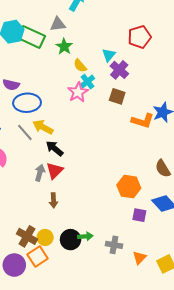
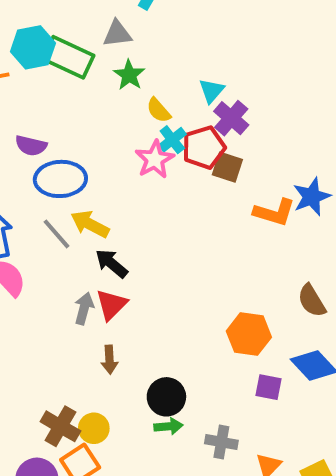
red pentagon: (139, 37) -> (204, 148), moved
black circle: (71, 240) -> (166, 397), moved

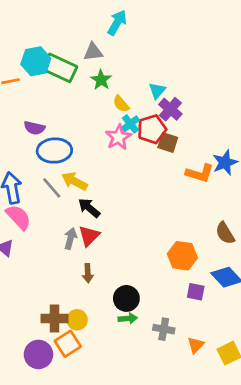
brown cross: (60, 426) -> (54, 318), turned -30

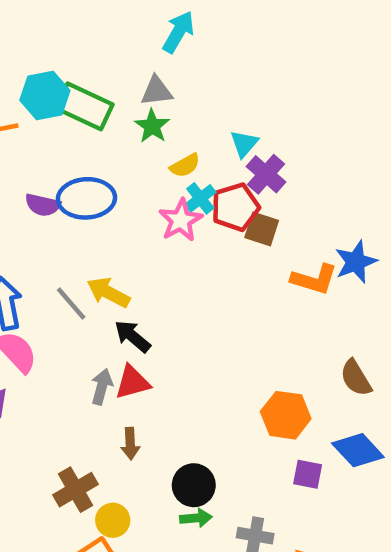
gray triangle: (93, 52) -> (157, 91), moved
yellow semicircle: (121, 104) -> (185, 166), turned -78
blue ellipse: (54, 151) -> (86, 198), moved
red triangle: (89, 236) -> (132, 382), turned 30
brown cross: (54, 318) -> (75, 490), moved, turned -30

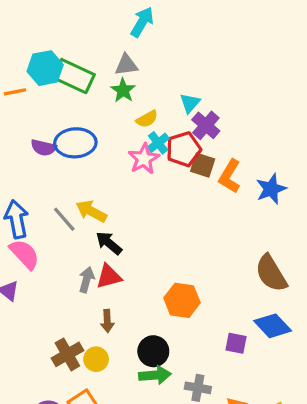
orange L-shape: (314, 279) -> (230, 176), moved, turned 104
brown semicircle: (356, 378) -> (271, 273), size x1.4
orange hexagon: (286, 415) -> (182, 300), moved
green arrow: (196, 518) -> (155, 375), size x1.4
yellow circle: (113, 520) -> (96, 359), moved

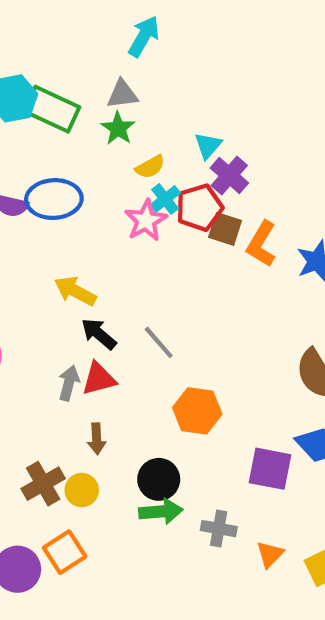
gray line: (64, 219) -> (159, 342), moved
purple square: (236, 343) -> (270, 469), size x1.5

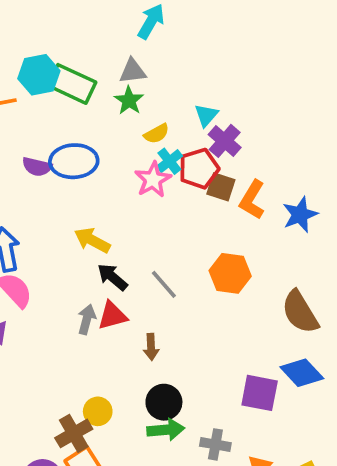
orange hexagon: (197, 411) -> (230, 273), moved
brown arrow: (97, 439) -> (151, 347), moved
brown cross: (43, 484) -> (74, 433), moved

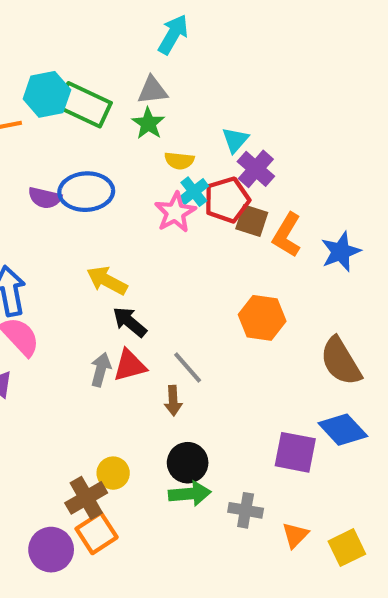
yellow semicircle: (157, 134) -> (179, 161), turned 35
gray line: (164, 284) -> (188, 368), moved

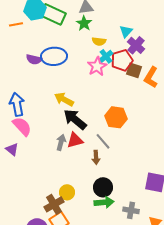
orange hexagon: (262, 318) -> (116, 117), moved
black arrow: (130, 322) -> (75, 119), size x1.4

